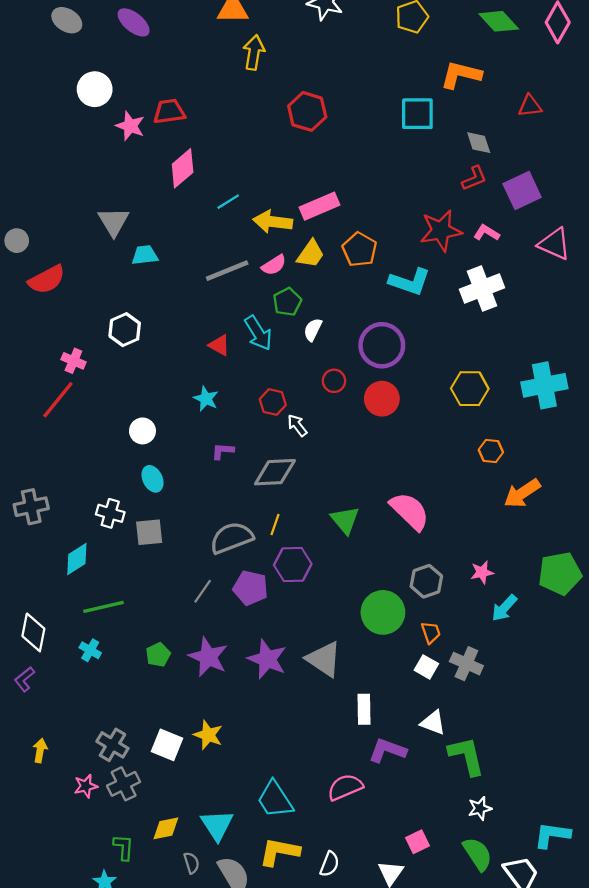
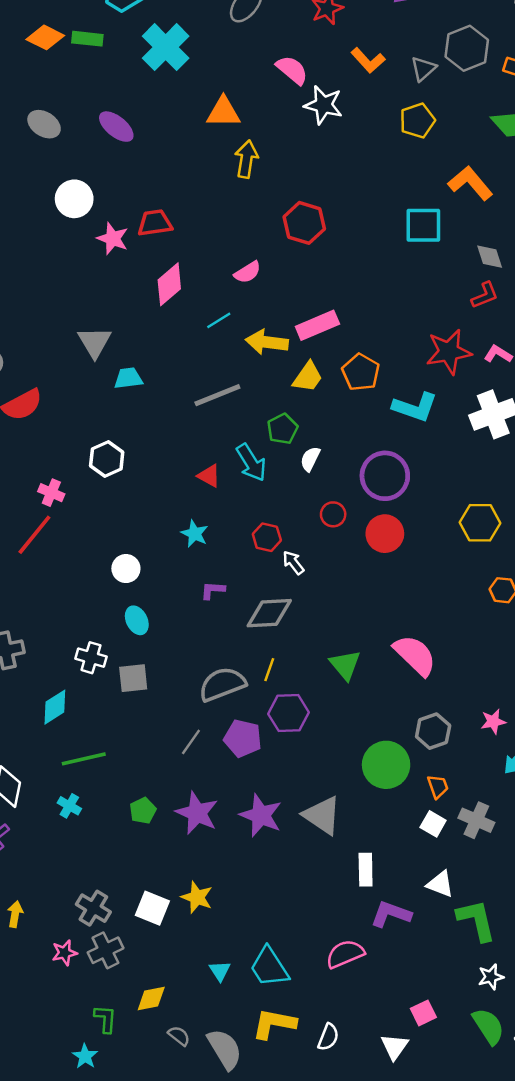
orange L-shape: (461, 75) -> (470, 183), turned 36
pink semicircle: (274, 265) -> (248, 272), moved
cyan triangle: (217, 825) -> (220, 971), moved, size x0.6
gray semicircle: (191, 863) -> (179, 1036), turned -35

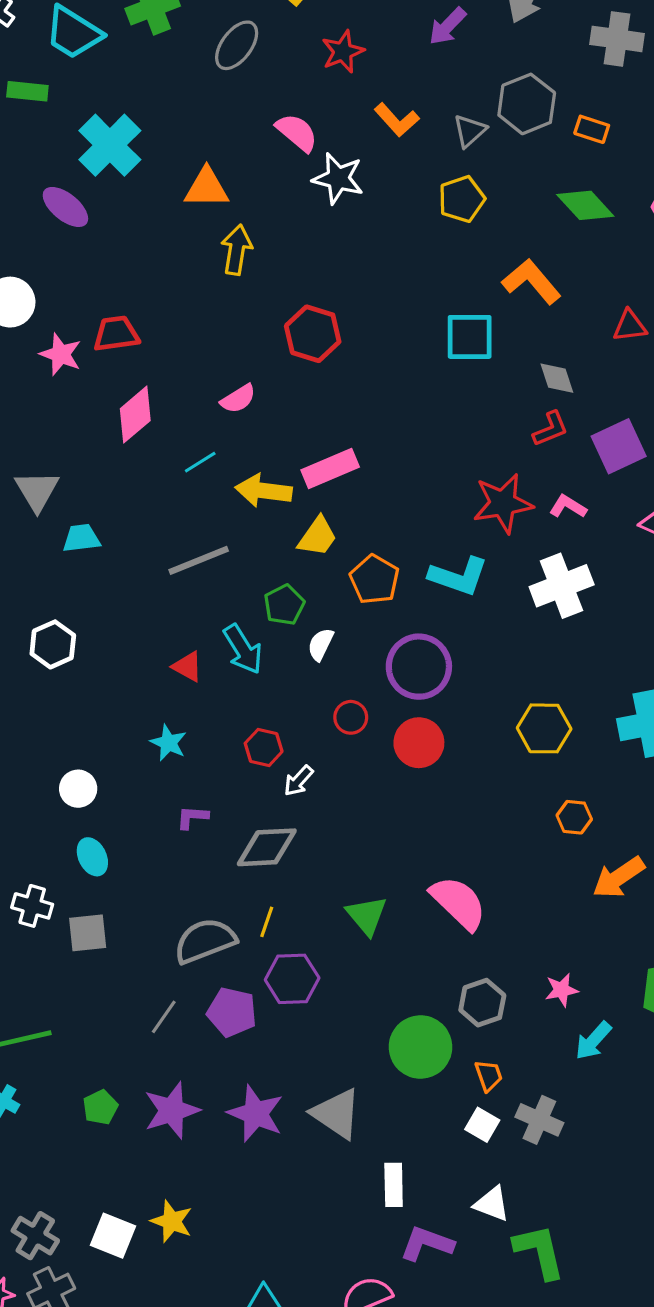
cyan cross: (166, 47) -> (110, 145), moved
orange pentagon: (361, 372) -> (375, 579), moved
white arrow: (293, 563) -> (298, 781), turned -100
purple star: (197, 813) -> (172, 1110), turned 30

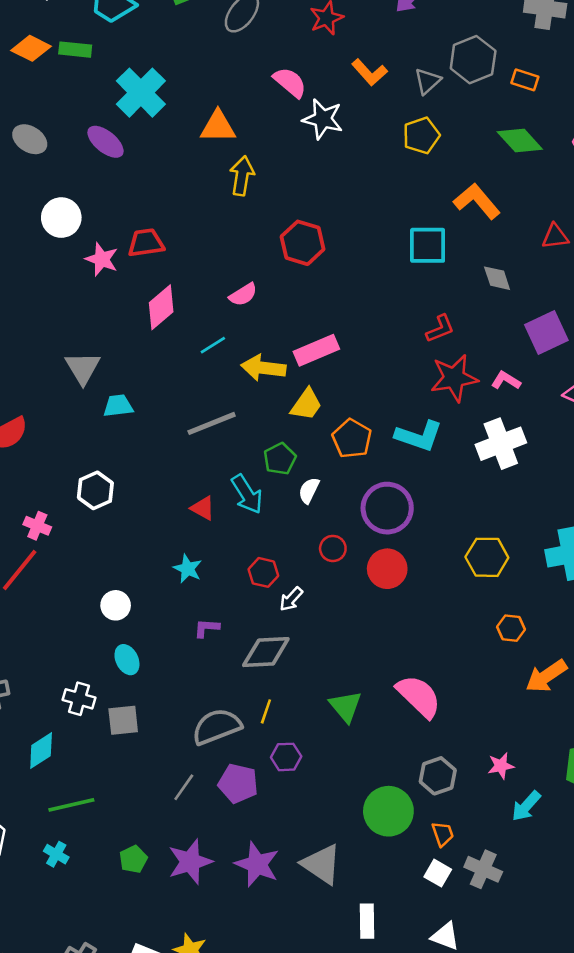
red L-shape: (550, 429) -> (440, 329), moved
purple hexagon: (292, 979) -> (286, 757), size x0.7

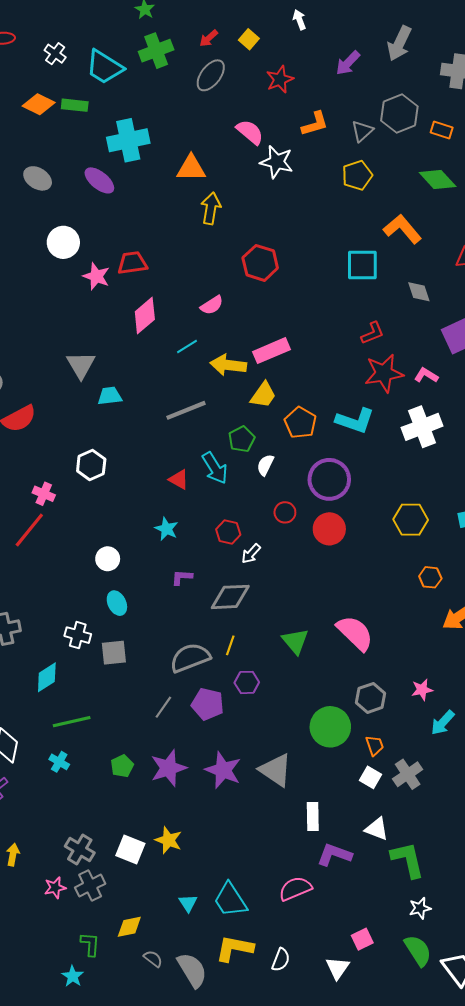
orange L-shape: (369, 72) -> (315, 124), turned -64
cyan cross: (141, 93) -> (128, 140), turned 33
gray cross: (483, 869) -> (408, 774), turned 32

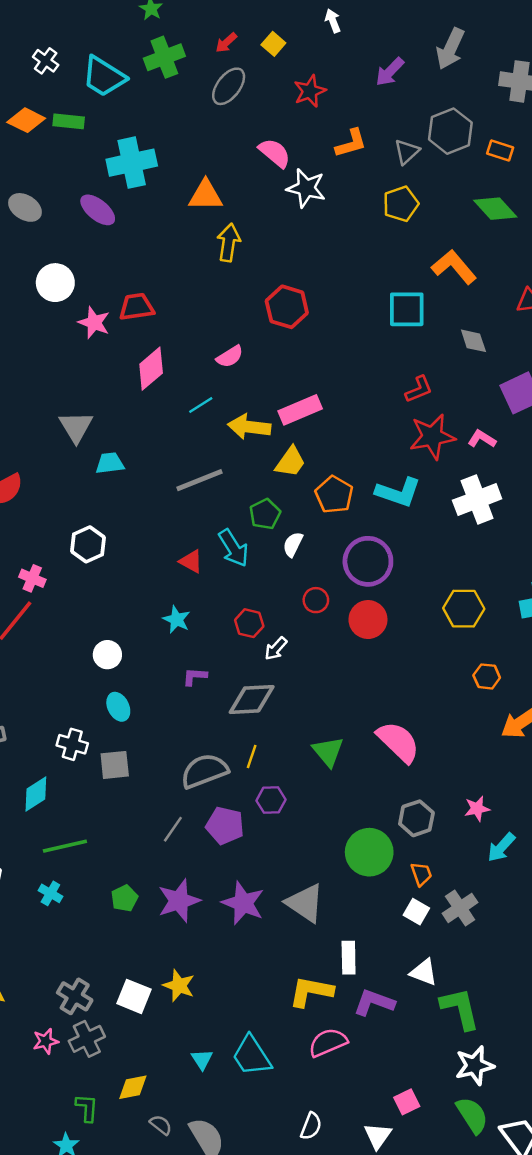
white star: (420, 908) -> (475, 1065), size x1.5
yellow L-shape: (234, 948) -> (311, 992), moved

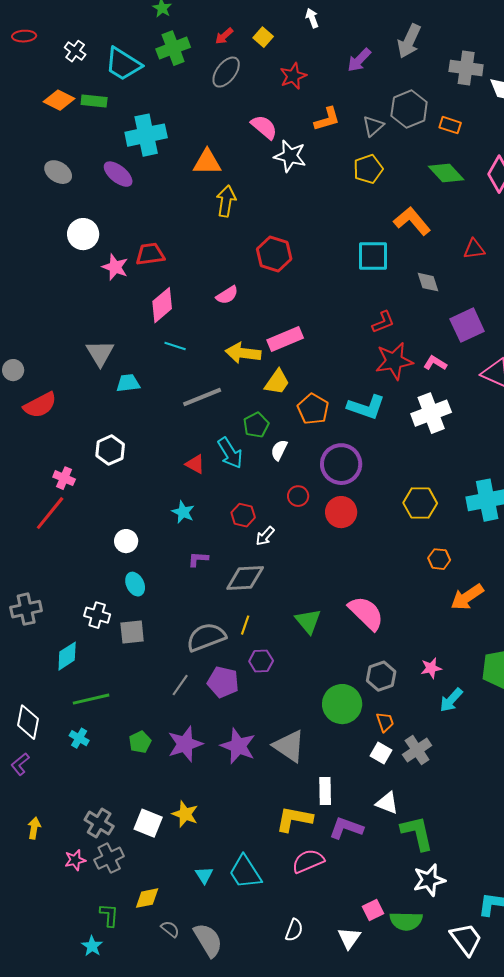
cyan line: (201, 405) -> (175, 346), moved, turned 50
green semicircle: (472, 1115) -> (406, 921), moved, turned 124

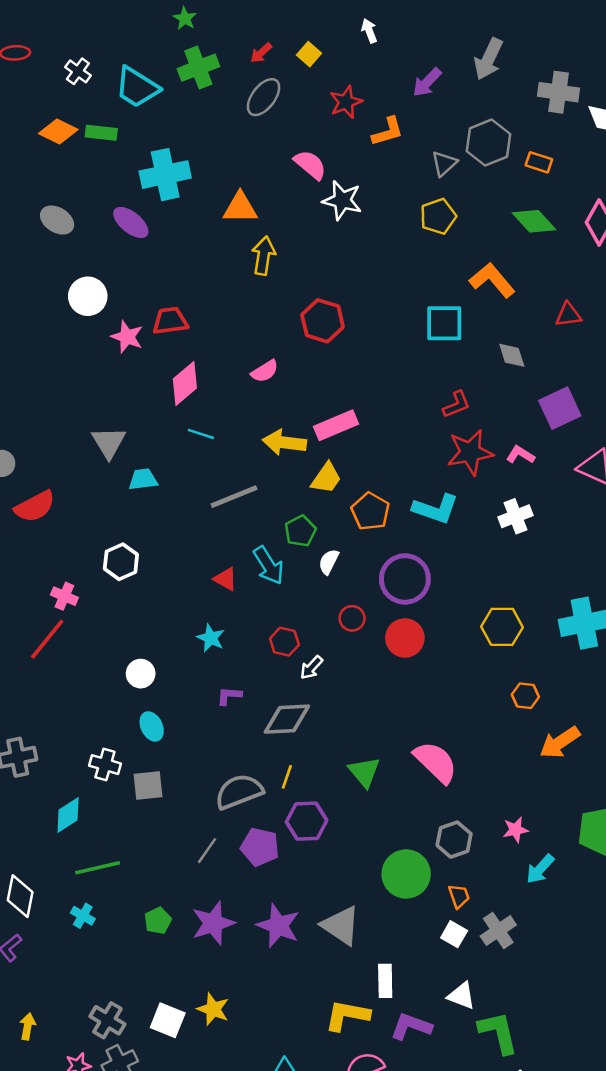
orange L-shape: (327, 119) -> (388, 132), moved
white cross: (431, 413) -> (516, 516), size x0.7
purple hexagon: (261, 661) -> (307, 821), size x1.4

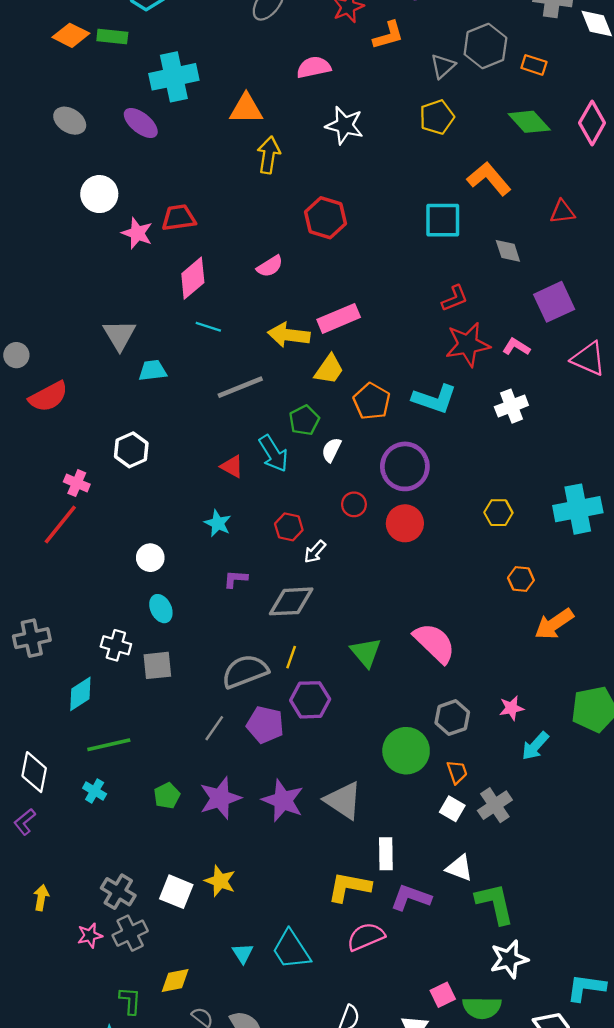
pink semicircle: (310, 165) -> (314, 67), turned -52
white star: (342, 200) -> (344, 125), moved
yellow hexagon: (502, 627) -> (498, 513), size x0.7

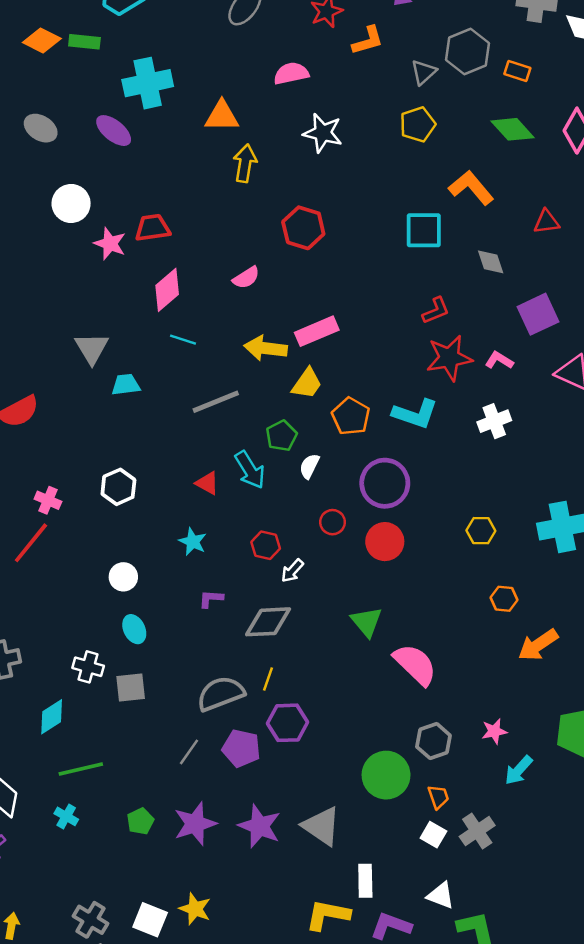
white hexagon: (131, 450) -> (118, 487), moved
green triangle: (366, 652) -> (367, 622), moved

